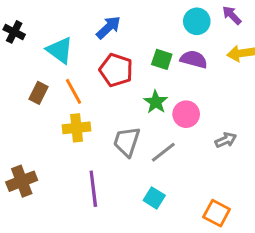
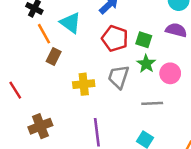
green square: (162, 59) -> (144, 40), moved
orange line: (73, 91) -> (44, 34), moved
gray trapezoid: (127, 142) -> (119, 77), moved
gray line: (163, 152) -> (152, 103), turned 35

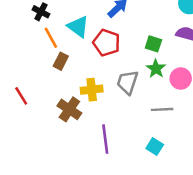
red pentagon: (115, 38) -> (106, 43), moved
brown cross: (40, 126) -> (69, 109), moved, turned -35

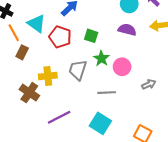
green square: (153, 44) -> (91, 36), moved
purple line: (105, 139) -> (59, 117), turned 70
cyan square: (155, 146) -> (100, 123), size x1.5

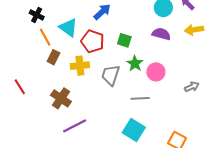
yellow cross: (48, 76) -> (80, 66), moved
gray arrow: (149, 84) -> (192, 87), moved
purple line: (59, 117) -> (75, 126), moved

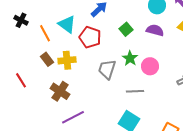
black cross: (37, 15) -> (21, 20), moved
green square: (124, 40) -> (126, 29), moved, turned 32
brown rectangle: (54, 57) -> (47, 59), moved, turned -64
yellow cross: (80, 66) -> (67, 60), moved

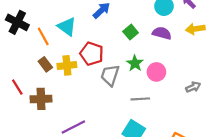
black cross: (21, 20) -> (17, 22), size x1.5
red pentagon: (90, 37) -> (92, 54), moved
brown cross: (60, 91) -> (41, 99), moved, turned -36

